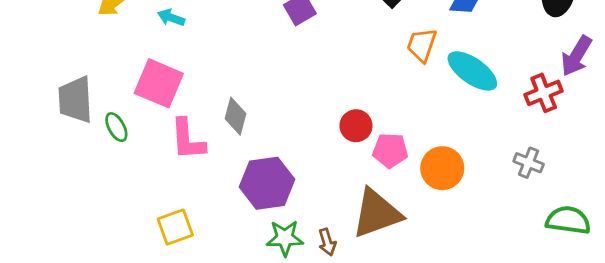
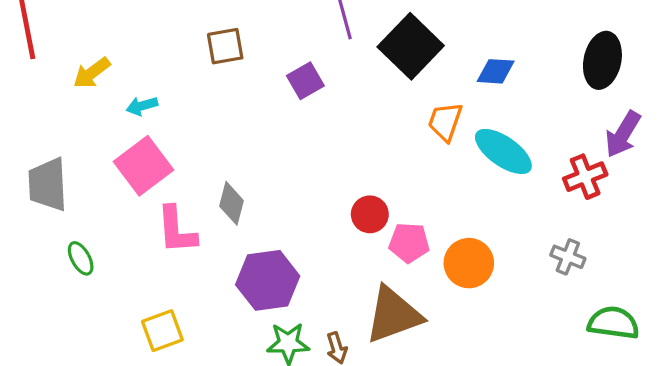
cyan arrow: (171, 18) -> (142, 106), moved, turned -36
pink square: (159, 83) -> (143, 166), turned 30
green ellipse: (116, 127) -> (81, 258), moved

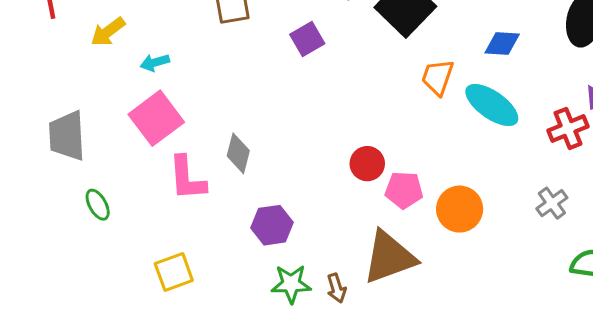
blue diamond: (496, 71) -> (502, 43), moved
gray cross: (568, 257) -> (552, 203), turned 32
purple hexagon: (268, 280) -> (272, 225), size x0.7

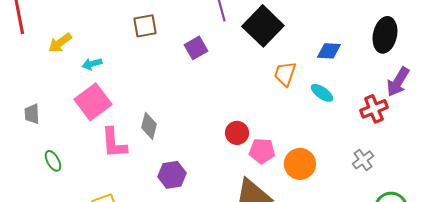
cyan ellipse: (492, 105) -> (322, 93), size x0.6
gray trapezoid: (67, 136) -> (32, 114), size x0.6

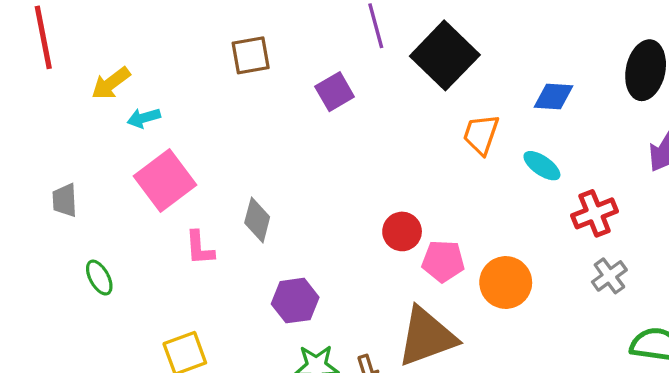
cyan arrow: (92, 64) -> (144, 118), moved
red cross: (374, 109) -> (595, 213), moved
pink L-shape: (114, 143) -> (200, 248), size x0.7

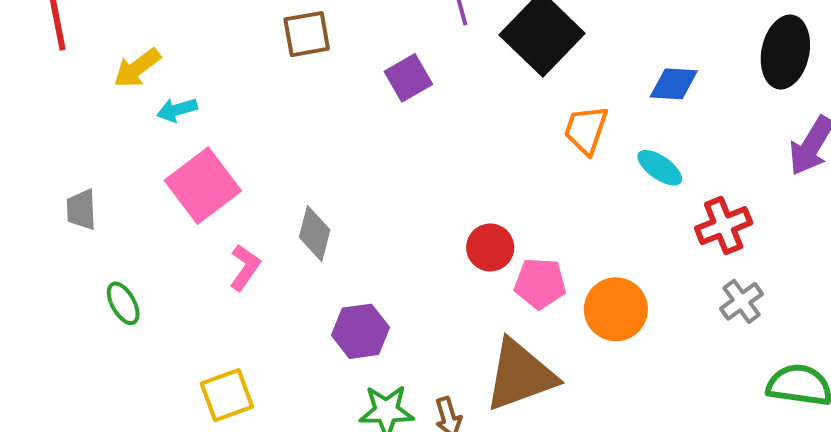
pink L-shape: (200, 248) -> (245, 267), turned -141

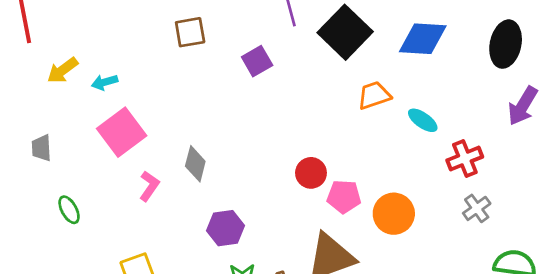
yellow arrow: (137, 68) -> (62, 70), moved
blue diamond: (674, 84) -> (423, 39), moved, size x1.5
orange trapezoid: (586, 130) -> (374, 95), turned 52

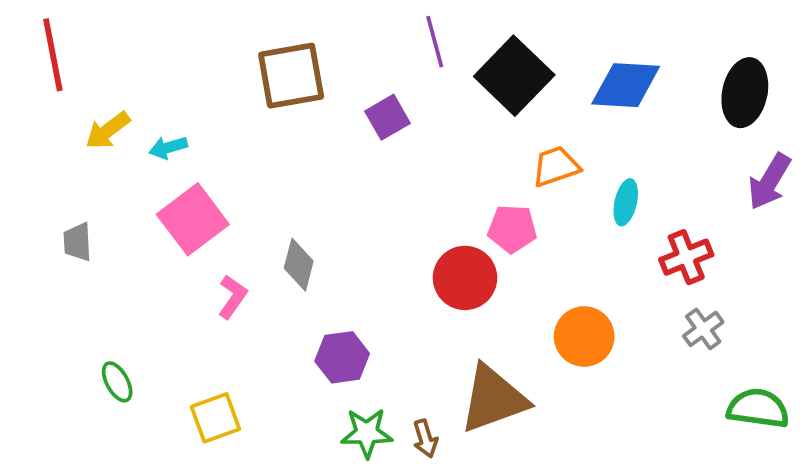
brown square: (190, 32) -> (291, 76), size x1.5
cyan ellipse: (423, 120) -> (626, 202), turned 68
red circle: (311, 173) -> (465, 278), size x1.4
pink pentagon: (344, 197) -> (512, 229), moved
green ellipse: (69, 210) -> (117, 382), moved

